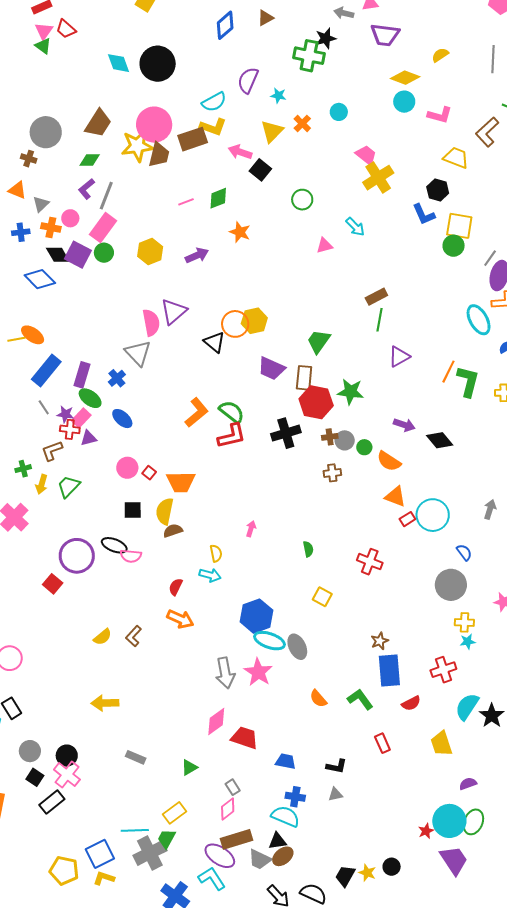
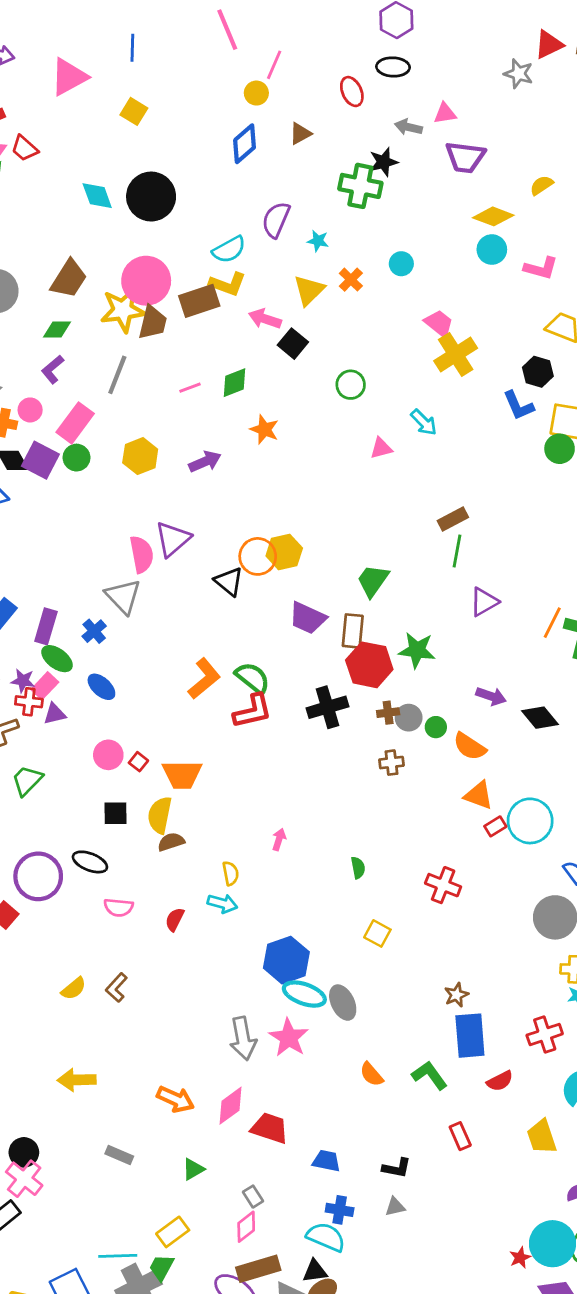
gray line: (106, 196) -> (117, 375), moved
pink semicircle: (131, 556) -> (118, 907), moved
orange arrow: (180, 619) -> (175, 1099), moved

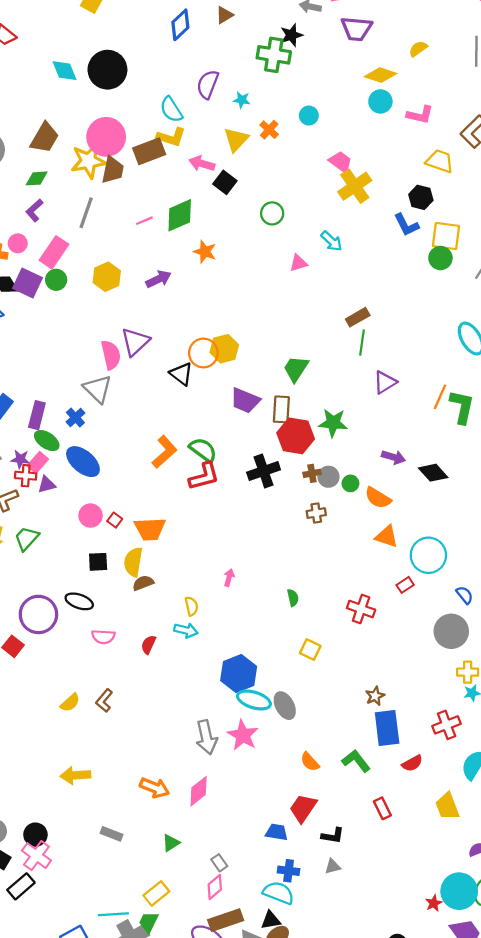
cyan semicircle: (229, 250) -> (171, 110), turned 88
green diamond: (235, 383) -> (180, 215), size x1.4
blue ellipse: (101, 687) -> (83, 462), size x1.5
red rectangle: (495, 826) -> (405, 585), moved
red trapezoid: (270, 1128) -> (303, 808), moved, turned -72

